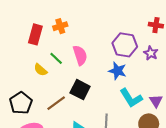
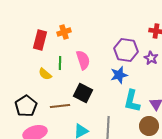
green line: (56, 58) -> (60, 63), turned 48
blue star: (117, 71) -> (119, 75), turned -30
cyan L-shape: (131, 98) -> (132, 101), turned 45
brown line: (56, 103) -> (60, 106), turned 30

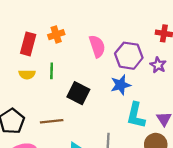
pink semicircle: (83, 60) -> (97, 46), moved
yellow semicircle: (45, 74) -> (27, 74), moved, turned -40
black square: (83, 93) -> (78, 93), moved

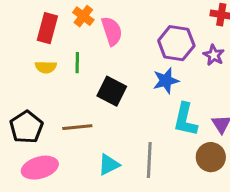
orange cross: (56, 35) -> (83, 16), turned -35
pink semicircle: (97, 46) -> (112, 31), moved

